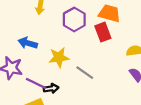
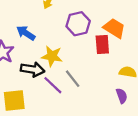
purple line: (36, 83) -> (53, 85), moved
black arrow: (51, 88) -> (33, 69), moved, size x1.5

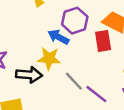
blue arrow: (26, 33) -> (58, 37), moved
purple line: (53, 85) -> (96, 94), moved

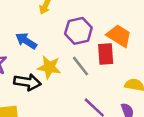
blue arrow: (58, 37) -> (26, 41), moved
gray line: (74, 81) -> (81, 66), moved

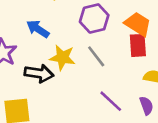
red rectangle: (106, 54) -> (138, 45), moved

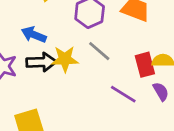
red rectangle: (138, 45) -> (145, 65), moved
black arrow: (39, 73) -> (41, 62), moved

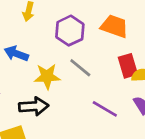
black arrow: (41, 62) -> (34, 106), moved
red rectangle: (145, 65) -> (128, 66), moved

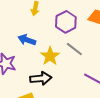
yellow star: (47, 76) -> (50, 56), turned -30

